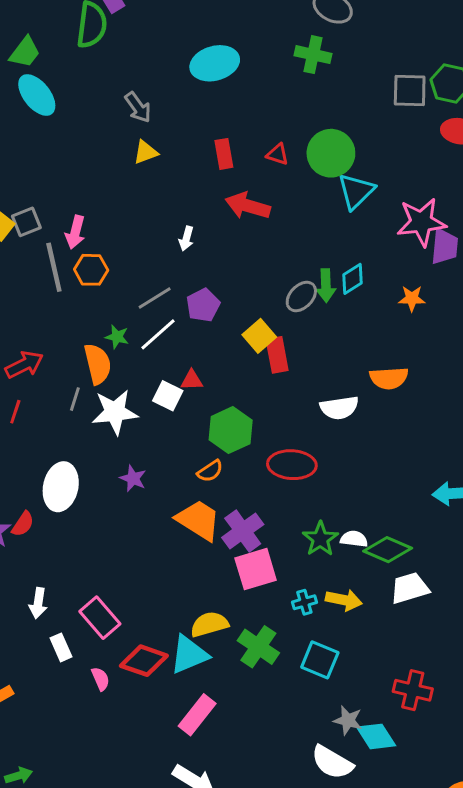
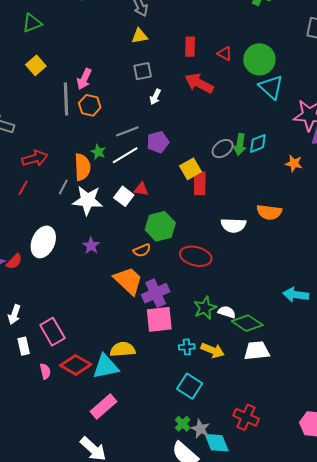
cyan triangle: (356, 191) -> (271, 87), turned -44
gray square: (26, 222) -> (143, 71), moved
green cross: (258, 647) -> (183, 424), moved, size x0.6

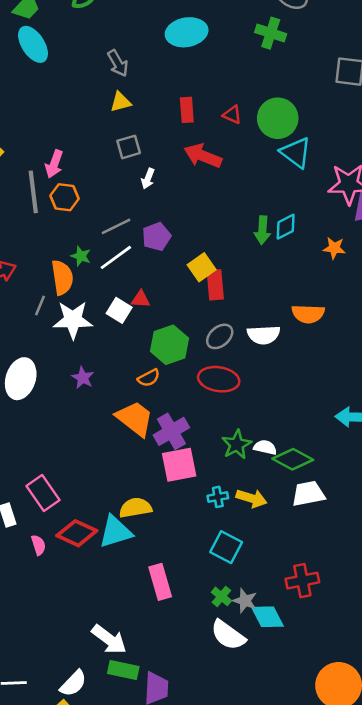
gray ellipse: (223, 149) -> (220, 336), moved
pink rectangle: (103, 406) -> (160, 582), moved, turned -60
red cross: (246, 417) -> (302, 581), turned -30

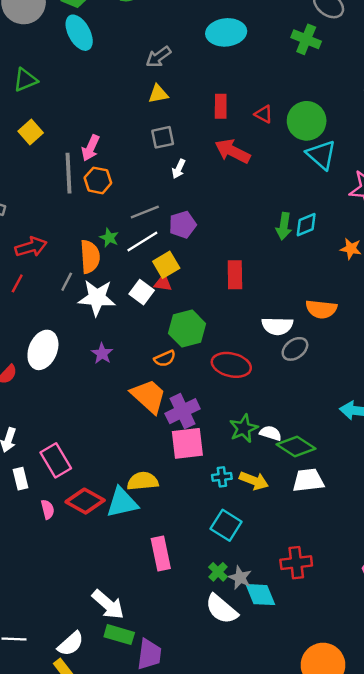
gray arrow: (118, 63) -> (158, 57), turned 80
yellow square: (202, 267) -> (166, 265), moved
gray ellipse: (220, 336) -> (295, 349), moved

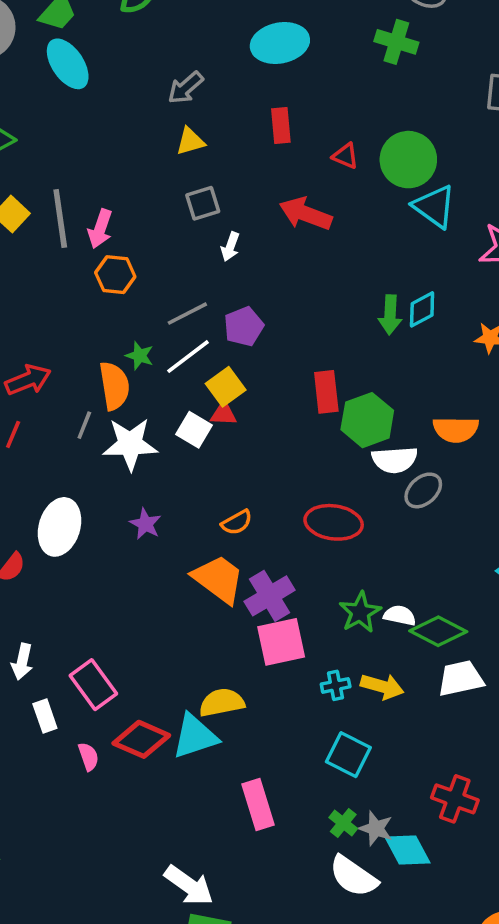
red rectangle: (221, 106) -> (281, 125), moved
gray line: (69, 173) -> (60, 218), moved
green hexagon: (187, 329) -> (367, 420), moved
red cross: (296, 563) -> (455, 799), turned 32

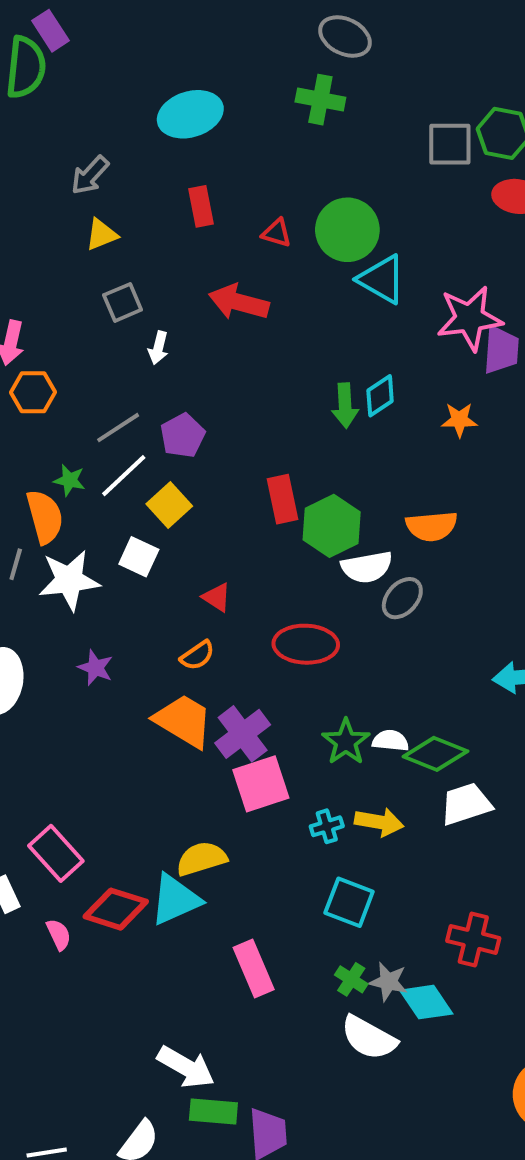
red triangle: (224, 414) -> (217, 597), moved, turned 36

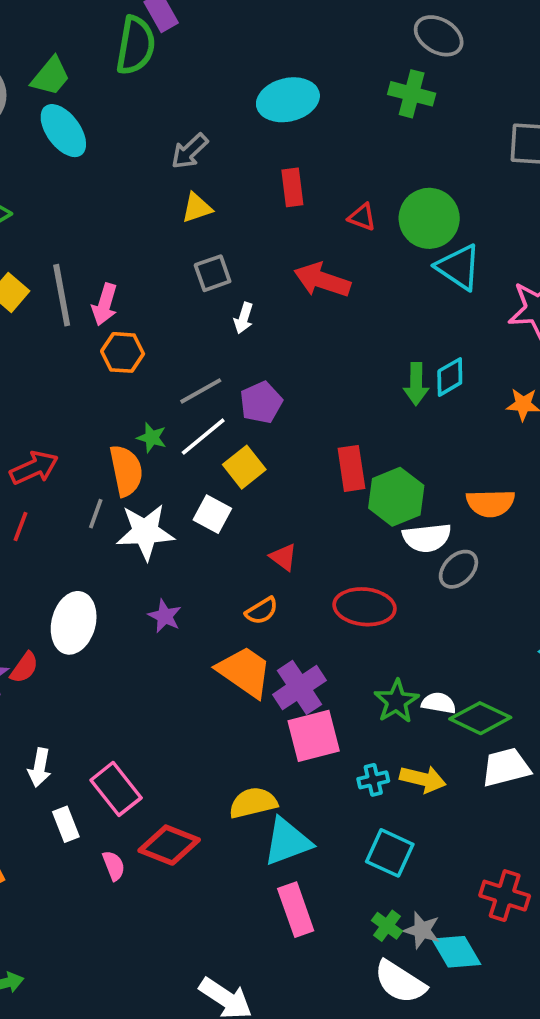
cyan triangle: (175, 900) -> (287, 842), moved

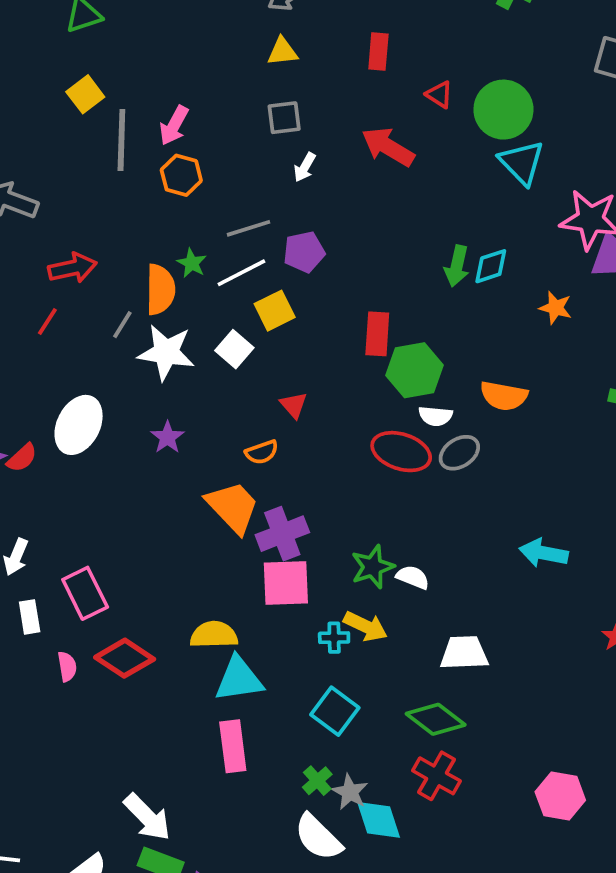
gray line: (62, 295) -> (121, 140), moved
white semicircle: (427, 538) -> (435, 416), size x0.7
red ellipse: (365, 607) -> (401, 452), moved
green diamond: (480, 718) -> (436, 719), moved
yellow arrow: (423, 779) -> (366, 626), moved

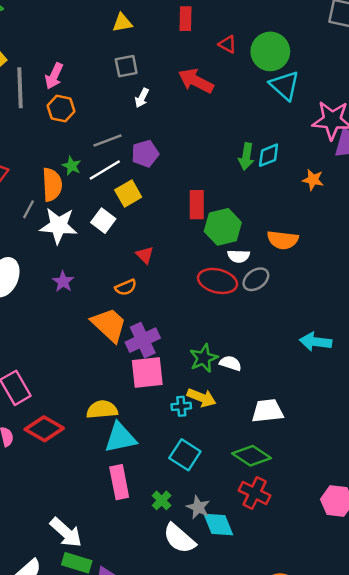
green cross: (317, 781) -> (162, 500), moved

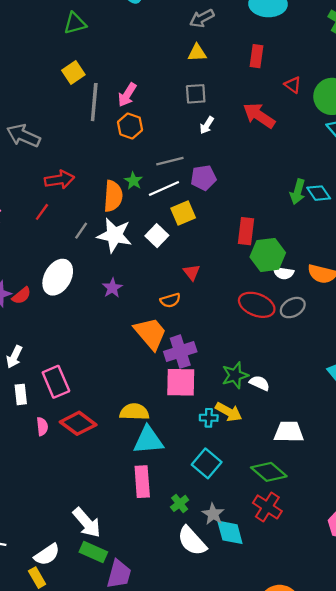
cyan diamond: (269, 155) -> (319, 193), turned 70
gray line: (29, 209) -> (81, 231), moved
white semicircle: (239, 256) -> (283, 273), moved

